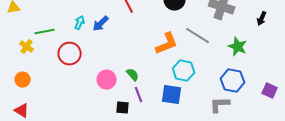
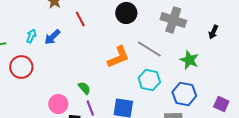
cyan hexagon: (184, 71) -> (149, 80), moved
pink circle: (107, 80) -> (58, 104), moved

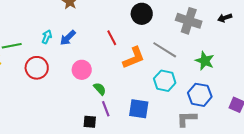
red line: (80, 19) -> (112, 38), moved
black arrow: (213, 32) -> (225, 18), moved, turned 48
pink circle: (58, 104) -> (82, 70), moved

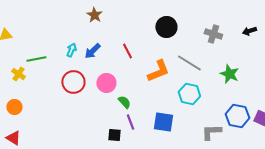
gray cross: (189, 21) -> (213, 34), size x0.7
red line: (112, 38) -> (127, 51), moved
red circle: (37, 68) -> (73, 82), moved
blue hexagon: (200, 95) -> (237, 116), moved

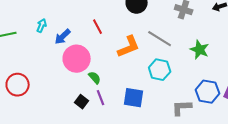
blue arrow: (92, 51) -> (63, 37), moved
red circle: (73, 82) -> (18, 85), moved
pink circle: (106, 83) -> (77, 59), size x1.4
black square: (114, 135) -> (82, 102), moved, turned 32

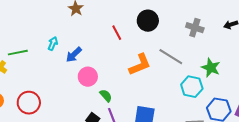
red line: (98, 27) -> (117, 33), moved
pink circle: (77, 59) -> (88, 77), size x0.7
cyan hexagon: (160, 70) -> (192, 87), moved

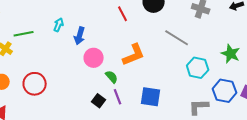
blue arrow: (74, 55) -> (80, 36), turned -30
orange L-shape: (140, 65) -> (134, 55), moved
green star: (211, 68) -> (231, 54), moved

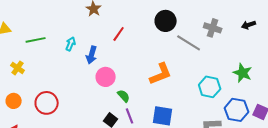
red line: (123, 14) -> (119, 34), moved, turned 63
green line: (24, 34) -> (36, 40), moved
gray line: (177, 38) -> (189, 43), moved
orange L-shape: (134, 55) -> (161, 74), moved

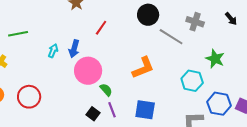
black arrow: (249, 25) -> (231, 19), turned -112
cyan arrow: (71, 44) -> (53, 51), moved
green star: (243, 73) -> (215, 59), moved
pink circle: (106, 77) -> (88, 71), size x1.4

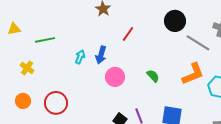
orange L-shape: (143, 68) -> (193, 74), moved
pink circle: (88, 71) -> (115, 77), size x0.7
green semicircle: (106, 90) -> (153, 76), moved

